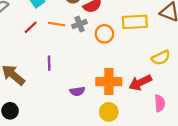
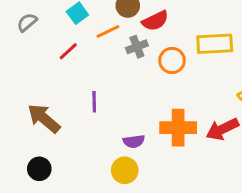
orange line: (57, 24) -> (108, 31), moved, turned -35
yellow circle: (109, 112) -> (125, 170), moved

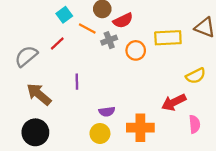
gray semicircle: (27, 22) -> (26, 56), moved, size x1.5
orange line: (108, 31) -> (87, 29), turned 54
orange cross: (178, 128) -> (140, 128), moved
black circle: (39, 169) -> (35, 132), size x1.5

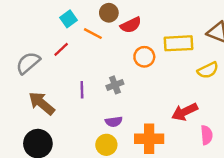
gray cross: (109, 40) -> (115, 85), moved
yellow semicircle: (196, 76) -> (208, 70), moved

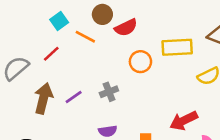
purple line: (82, 90) -> (74, 97), turned 56
brown arrow: (42, 103) -> (43, 98), moved, turned 64

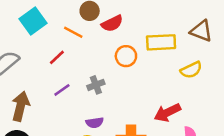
cyan square: (59, 21) -> (33, 21), moved, size x1.5
red line: (51, 54) -> (57, 57), moved
brown arrow: (43, 98) -> (21, 106), moved

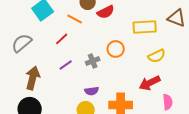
orange circle: (126, 56) -> (116, 49), moved
yellow semicircle: (191, 70) -> (157, 56), moved

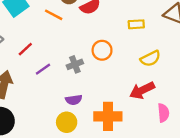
yellow rectangle: (145, 27) -> (136, 24), size x0.6
red line: (62, 39) -> (25, 49), moved

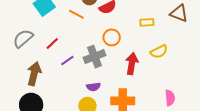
orange circle: (102, 50) -> (112, 37), moved
gray cross: (75, 64) -> (95, 57), size x1.5
red arrow: (142, 90) -> (132, 64), moved, turned 125

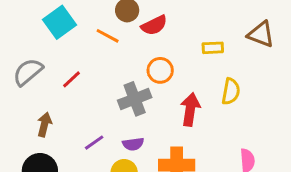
yellow semicircle: (159, 52) -> (231, 91), turned -54
purple line: (67, 61) -> (94, 143), moved
brown arrow: (34, 74) -> (44, 124), size x0.7

